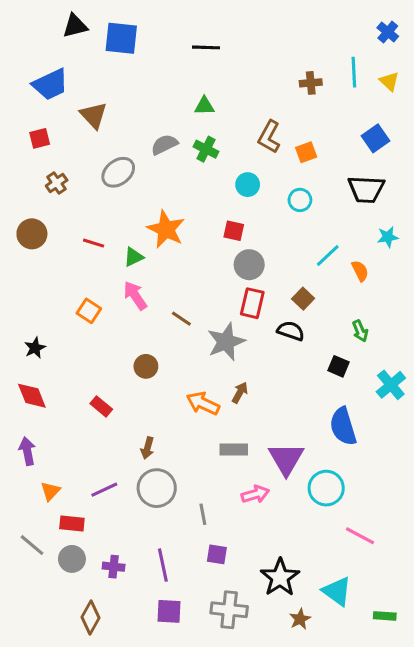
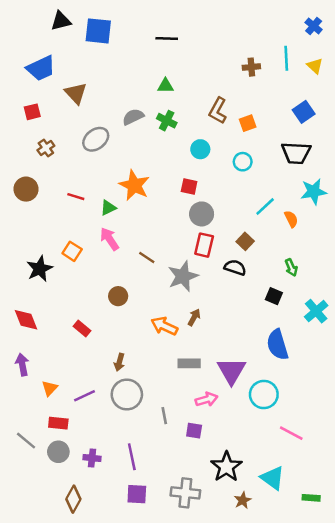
cyan star: (388, 237) -> (314, 192), size x1.5
black star: (35, 348) -> (40, 269), moved, size x1.5
orange triangle: (50, 491) -> (50, 388), moved
purple square: (217, 554) -> (194, 431), moved

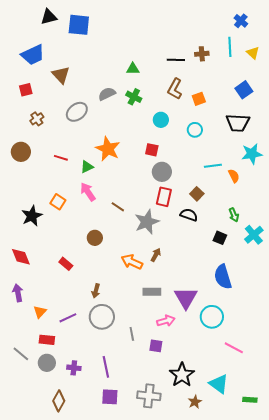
blue cross: (314, 26) -> (241, 21), moved
black line: (167, 38) -> (176, 60), moved
cyan line: (265, 206) -> (213, 166), turned 36
cyan cross: (316, 311) -> (254, 235), moved

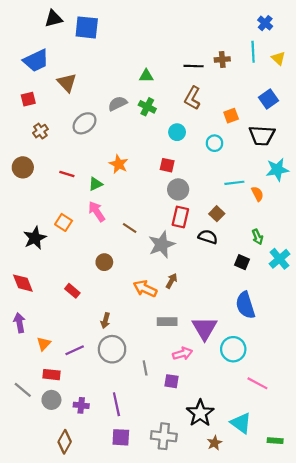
orange square: (199, 99) -> (231, 116), moved
orange star: (108, 149) -> (119, 164), size x0.7

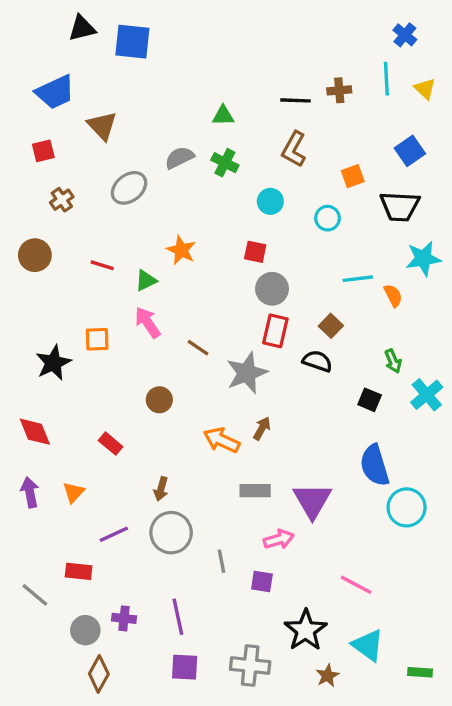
orange square: (64, 222) -> (97, 339), turned -35
orange triangle: (44, 344) -> (74, 492), moved
cyan circle: (233, 349) -> (407, 507), moved
pink line: (257, 383) -> (356, 585), moved
gray circle: (51, 400) -> (85, 630), moved

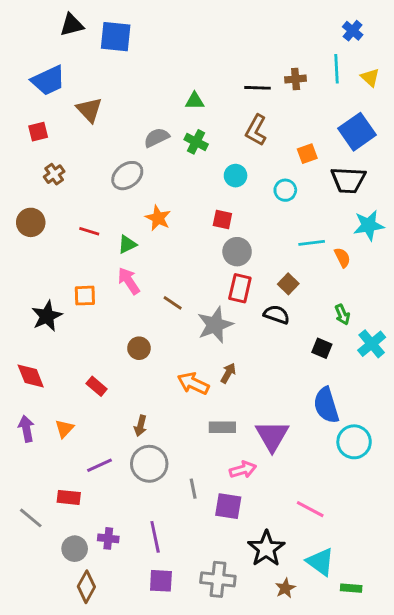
blue square: (410, 151) -> (357, 132), size x1.4
gray ellipse: (129, 188) -> (127, 176), moved
purple square: (262, 581) -> (228, 506), size x1.4
green rectangle: (420, 672) -> (351, 588), moved

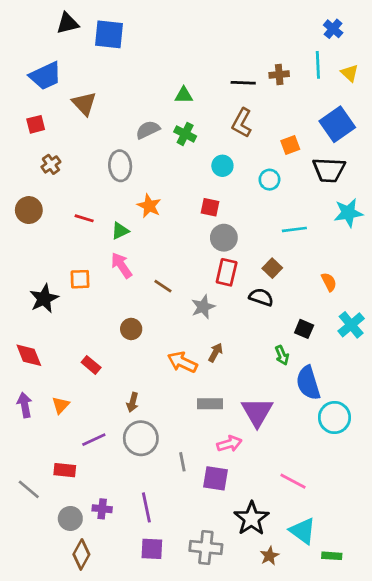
gray ellipse: (127, 176) -> (120, 166), turned -56
orange semicircle: (342, 257) -> (329, 282), moved
green arrow: (342, 315) -> (282, 355), moved
gray star: (215, 325) -> (203, 307), size x0.7

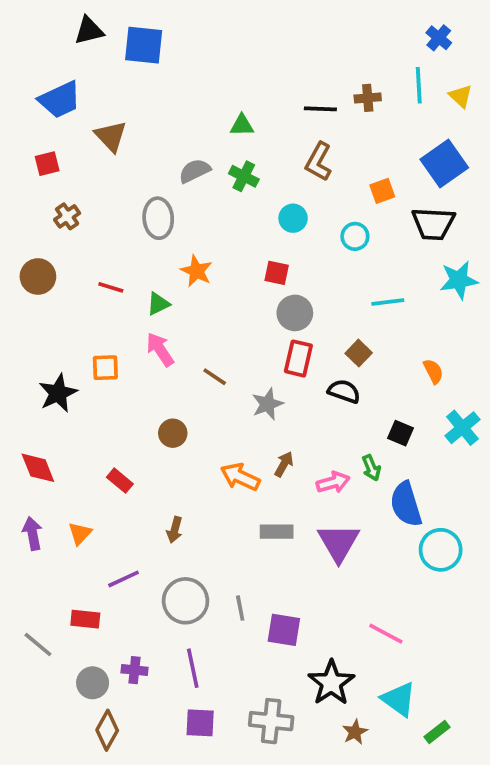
gray circle: (141, 438) -> (186, 601), moved
pink arrow: (229, 444) -> (333, 482), moved
green rectangle: (332, 556) -> (437, 732), turned -42

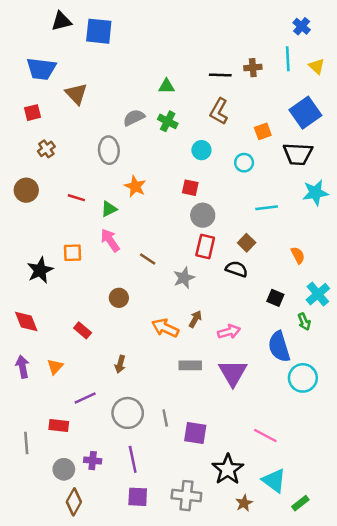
blue trapezoid: (60, 100) -> (41, 69), turned 32
green arrow: (371, 468) -> (304, 322), moved
gray line: (38, 645) -> (26, 443), turned 45

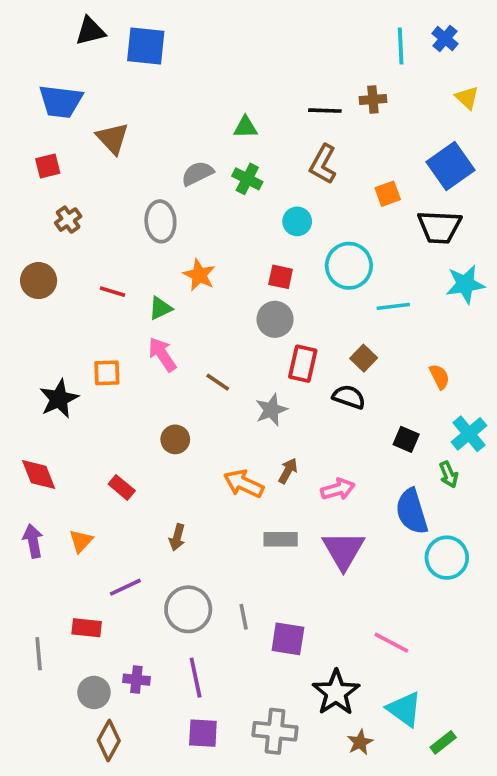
cyan line: (288, 59) -> (401, 46), moved
cyan circle: (244, 163) -> (349, 266), moved, size x1.6
gray circle: (203, 215) -> (275, 319), moved

